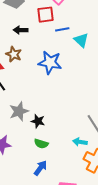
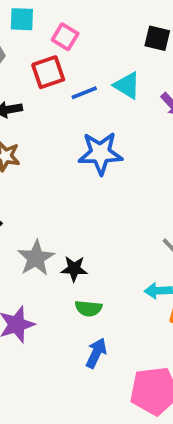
cyan triangle: (81, 40) -> (127, 85), moved
blue star: (50, 63) -> (100, 153), moved

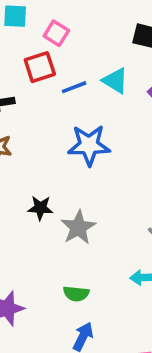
gray star: (36, 258) -> (78, 227), moved
black star: (74, 269) -> (40, 208), moved

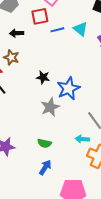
blue star: (89, 145) -> (68, 88), moved, turned -30
black star: (40, 208) -> (43, 77), moved

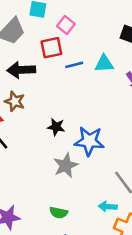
cyan triangle: (80, 29) -> (104, 64), turned -42
black arrow: (17, 33) -> (21, 70), size x1.5
blue star: (68, 88) -> (89, 141), turned 30

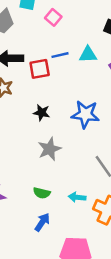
red square: (51, 48) -> (40, 69), moved
blue star: (89, 141) -> (85, 114), moved
cyan arrow: (108, 207) -> (77, 197), moved

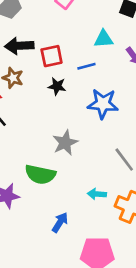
blue line: (60, 55) -> (86, 66), moved
black star: (42, 113) -> (57, 86), moved
green semicircle: (42, 193) -> (40, 174), moved, size x1.6

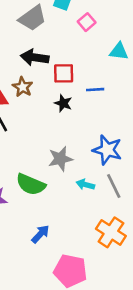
cyan triangle: (104, 39) -> (119, 51), moved
blue star: (103, 104) -> (107, 150), moved
cyan arrow: (97, 194) -> (85, 184), moved

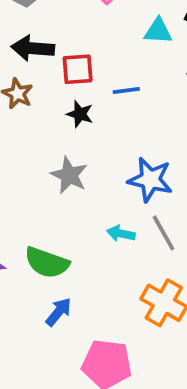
gray star: (60, 159) -> (69, 175), moved, turned -30
green semicircle: (31, 184) -> (47, 263), moved

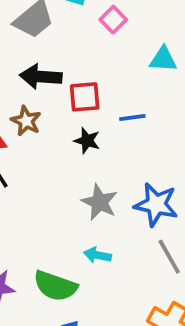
gray star: (69, 175) -> (99, 202), moved
cyan arrow: (121, 233) -> (97, 255), moved

